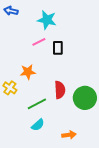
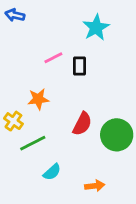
cyan star: (47, 20) -> (96, 28), moved, turned 30
red semicircle: (60, 90) -> (82, 124), turned 30
green line: (37, 104) -> (33, 143), moved

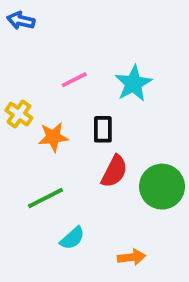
cyan star: (96, 28) -> (133, 84), moved
black rectangle: (80, 66) -> (103, 129), moved
yellow cross: (13, 121) -> (19, 114), moved

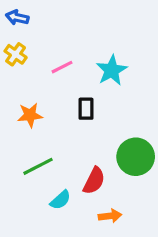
yellow cross: (19, 114) -> (16, 54), moved
orange star: (53, 137) -> (30, 115), moved
red semicircle: (114, 171) -> (94, 181), moved

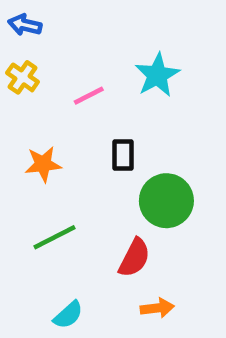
cyan star: (112, 70) -> (157, 75), moved
green circle: (136, 157) -> (166, 201), moved
cyan semicircle: (60, 200) -> (68, 315), moved

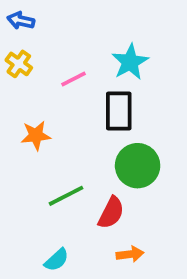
black rectangle: (123, 155) -> (119, 111), moved, size x1.5
green line: (55, 237) -> (66, 196), moved

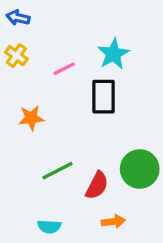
green circle: (138, 166) -> (140, 169), moved
cyan semicircle: (57, 260) -> (49, 227), turned 45

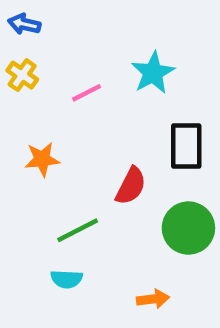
black rectangle: (103, 97) -> (186, 146), moved
red semicircle: (97, 185) -> (131, 186), moved
cyan semicircle: (49, 227) -> (66, 279), moved

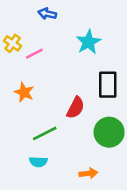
blue arrow: (24, 24) -> (47, 14), moved
pink line: (86, 93) -> (34, 54), moved
orange star: (42, 159) -> (24, 92), turned 30

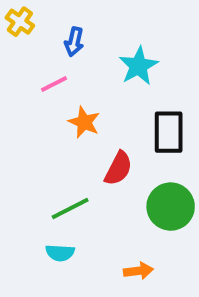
blue arrow: (47, 14) -> (74, 42), moved, turned -90
yellow cross: (13, 43) -> (20, 22), moved
orange star: (24, 92) -> (84, 122), moved

